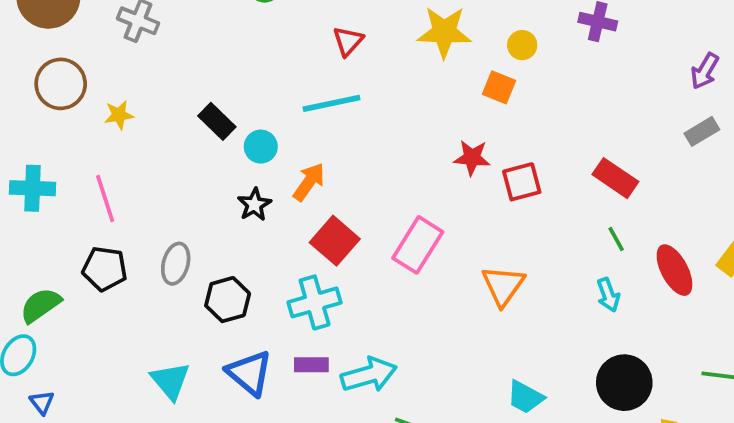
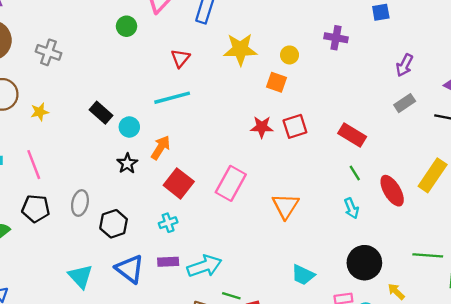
red square: (522, 182) -> (295, 126), moved
cyan cross: (315, 302) -> (168, 223), size x0.6

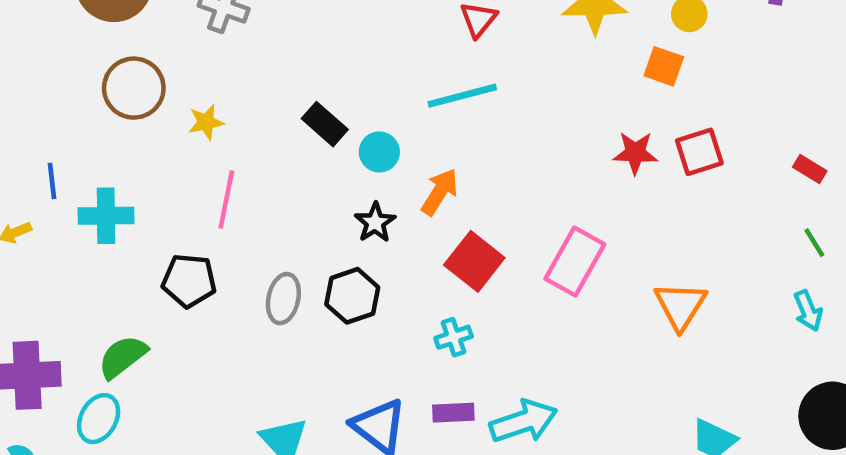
red rectangle: (352, 135) -> (810, 169), size x0.6
pink line: (34, 165) -> (226, 200), moved, turned 32
black pentagon: (36, 209) -> (189, 281), moved
black hexagon: (114, 224) -> (352, 296), moved

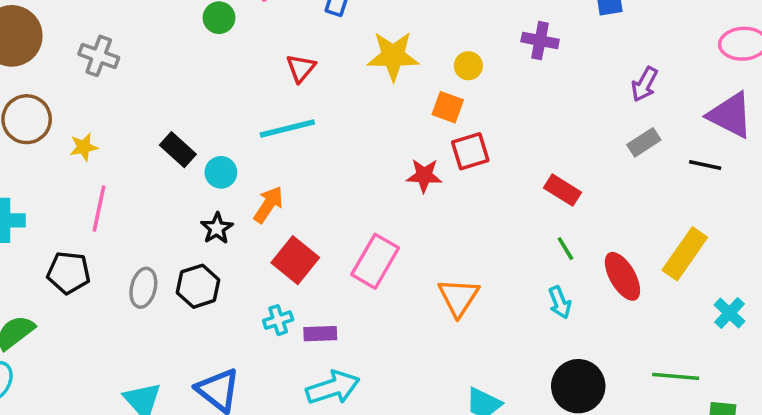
red square: (699, 152) -> (470, 151), moved
red rectangle: (810, 169) -> (562, 190), size x1.4
purple rectangle: (453, 413) -> (320, 334), moved

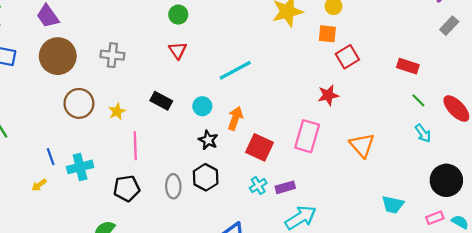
red triangle: (301, 68) -> (178, 50), moved
black rectangle: (178, 150) -> (161, 101), moved
red star: (424, 176) -> (328, 95), moved

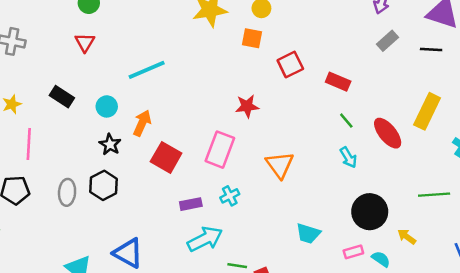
red square: (347, 57) -> (290, 65), moved
cyan cross: (258, 186) -> (230, 196), moved

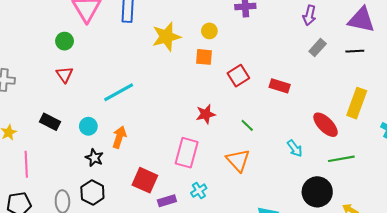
green line: (346, 121) -> (247, 125), moved
red square: (166, 157) -> (145, 180), moved
green line: (434, 195) -> (341, 159), moved

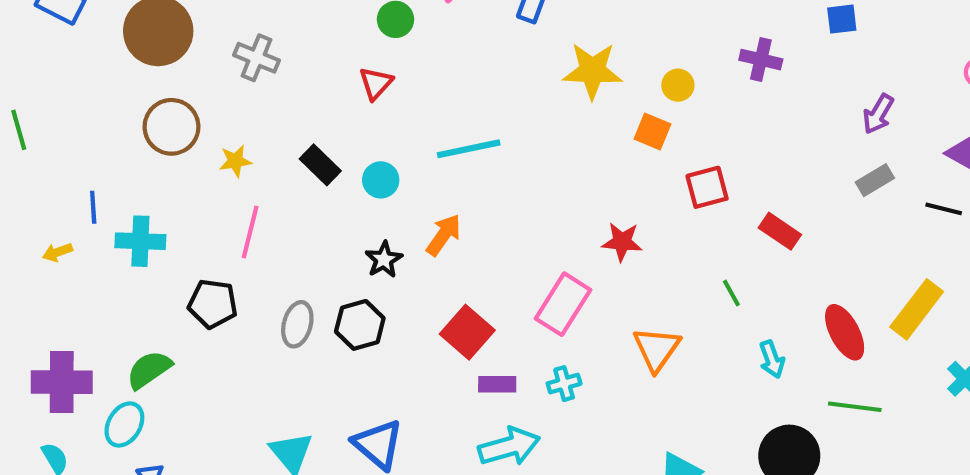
green line: (247, 125) -> (731, 293), moved
cyan circle: (88, 126) -> (381, 180), moved

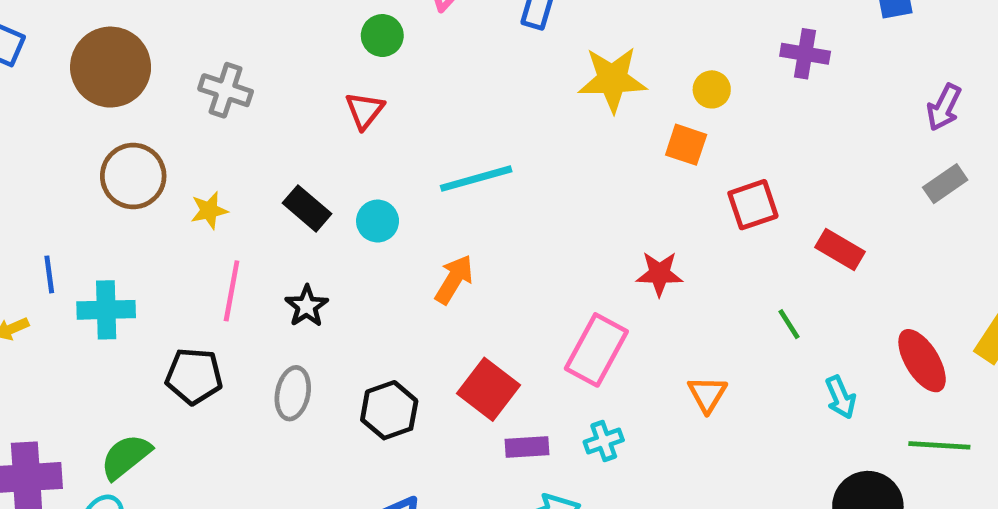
black star: (384, 260) -> (307, 306), moved
black hexagon: (360, 325) -> (389, 410), moved
orange triangle: (657, 349) -> (707, 394), size x0.7

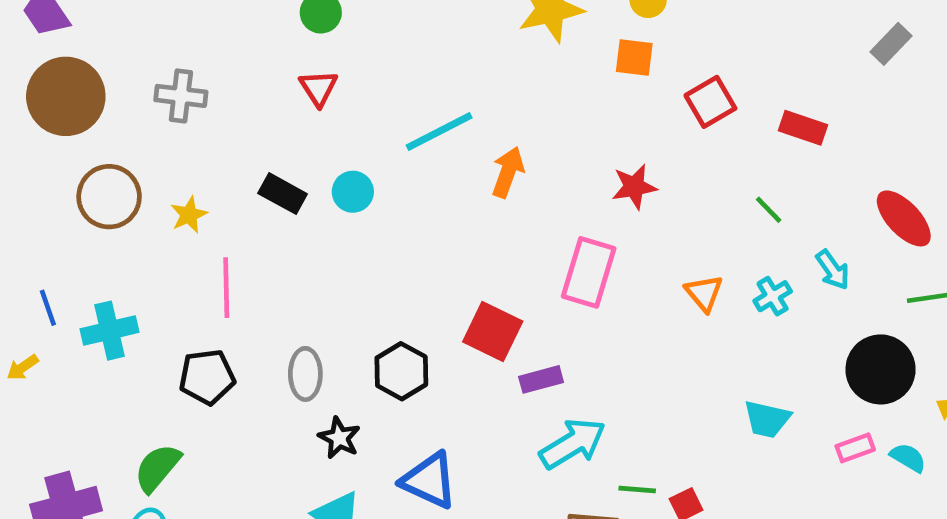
orange arrow: (454, 279) -> (508, 172), moved
black star: (307, 306) -> (339, 438), moved
cyan cross: (604, 441) -> (773, 296), moved

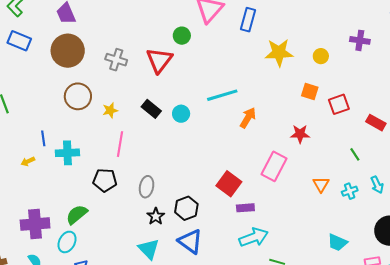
orange square: (634, 57) -> (310, 91), moved
red triangle: (319, 88) -> (159, 60), moved, size x1.6
black hexagon: (401, 371) -> (186, 208), moved

